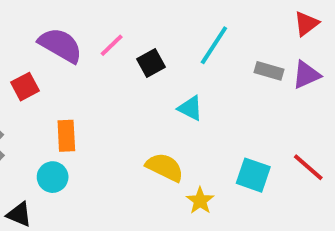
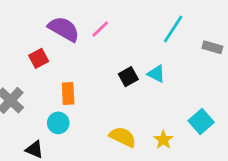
black square: (151, 63) -> (128, 77), moved
yellow semicircle: (165, 167) -> (123, 137), moved
cyan square: (253, 175) -> (201, 121), turned 30

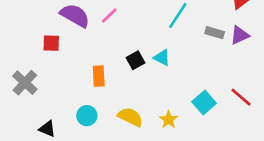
red square: (39, 58) -> (51, 43), turned 30
orange rectangle: (68, 93) -> (99, 76), moved
cyan circle: (58, 123) -> (87, 116), moved

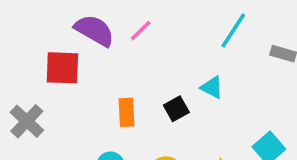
red square: (51, 43) -> (62, 68), size x1.5
black square: (136, 60) -> (176, 109), moved

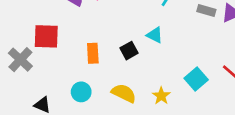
red square: (62, 68) -> (46, 36), moved

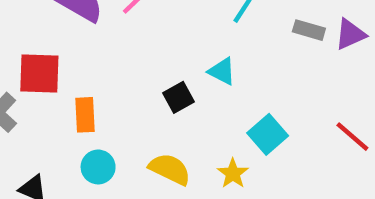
orange rectangle: (93, 53) -> (85, 115), moved
cyan square: (196, 79) -> (268, 134), moved

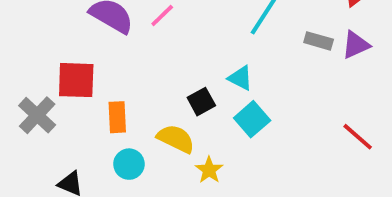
cyan square: (268, 134) -> (252, 119), moved
yellow semicircle: (170, 169) -> (176, 139), moved
yellow star: (233, 173) -> (209, 170), moved

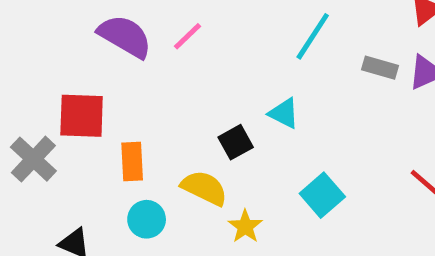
cyan square: (252, 119) -> (322, 195), moved

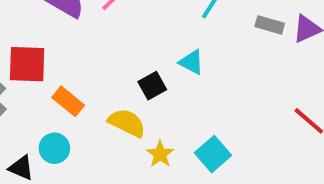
orange rectangle: (132, 161) -> (68, 101), turned -48
cyan square: (322, 195) -> (213, 154), moved
cyan circle: (147, 219) -> (54, 148), moved

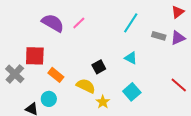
cyan triangle: (191, 62) -> (131, 58), moved
cyan square: (213, 154) -> (132, 92), moved

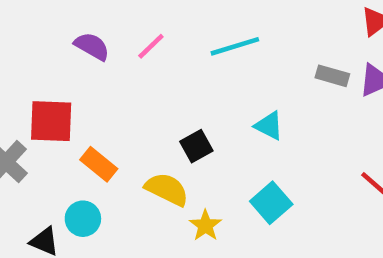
purple semicircle: (53, 23) -> (92, 46), size x0.7
cyan line: (131, 23) -> (235, 46), moved, turned 40

